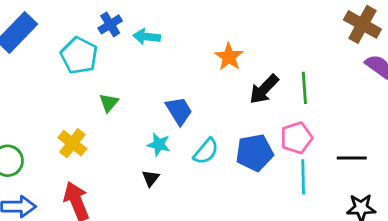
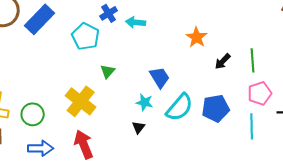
black arrow: (264, 89) -> (223, 61), size x0.7
pink pentagon: (296, 138) -> (260, 93), moved
yellow cross: (72, 143) -> (81, 101), size x1.4
cyan semicircle: (206, 151) -> (180, 107), size x1.4

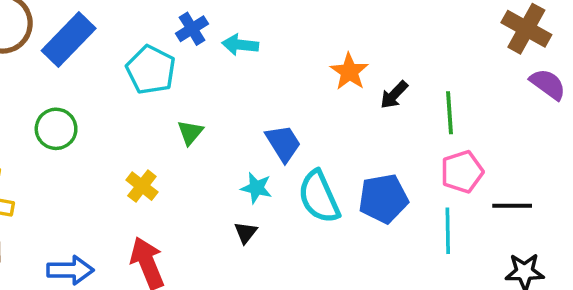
black arrow: (223, 61) -> (394, 95), moved
yellow cross: (81, 101) -> (142, 186), size x0.6
cyan semicircle: (180, 107) -> (319, 197), turned 116
green circle: (33, 114) -> (56, 129), moved

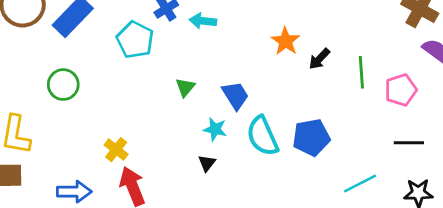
green triangle: (190, 132) -> (185, 87), moved
pink pentagon: (462, 172) -> (401, 90), moved
yellow cross: (142, 186) -> (116, 150), moved
cyan line: (448, 231) -> (360, 183), moved, turned 64

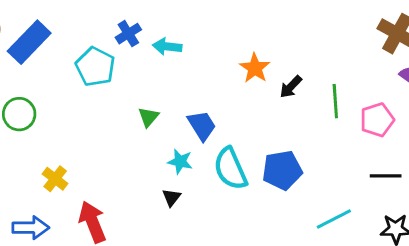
yellow cross: (116, 150) -> (55, 179), moved

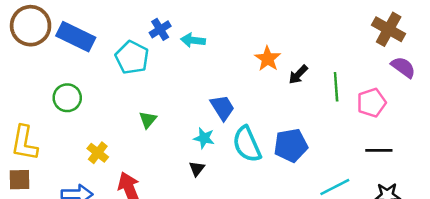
blue rectangle: (29, 42) -> (76, 37), turned 72
green triangle: (148, 117) -> (148, 120), moved

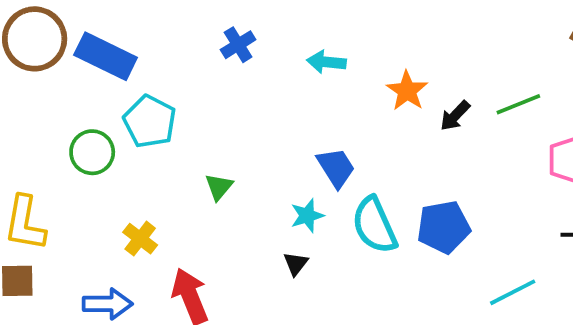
cyan arrow: (193, 40) -> (326, 62), moved
cyan pentagon: (132, 57) -> (150, 121), moved
green line: (336, 87) -> (518, 104), moved, turned 72
cyan star: (204, 138) -> (307, 216), turned -30

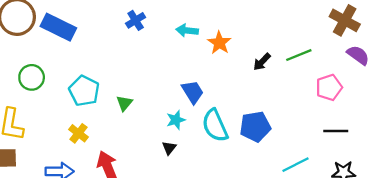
orange star: (407, 91) -> (219, 43), moved
cyan pentagon: (150, 121) -> (84, 91), moved
green circle: (92, 152) -> (32, 77), moved

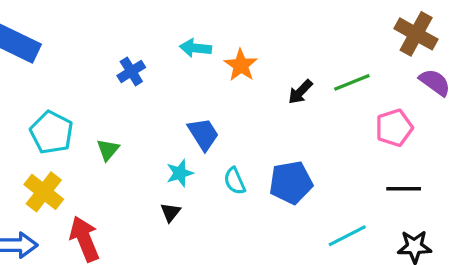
blue cross: (136, 20) -> (131, 71), moved
cyan semicircle: (215, 126) -> (235, 181), size x0.6
yellow cross: (79, 133) -> (44, 192), size x1.4

